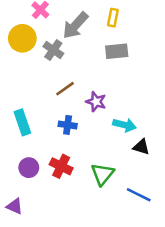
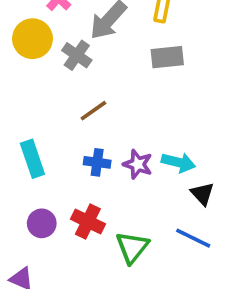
purple star: (96, 102) -> (138, 164), moved
black triangle: (141, 147) -> (202, 194), turned 30
green triangle: (102, 174) -> (132, 247), moved
blue line: (139, 195) -> (193, 238), moved

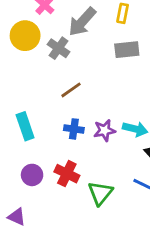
purple star: (138, 164) -> (104, 130), turned -30

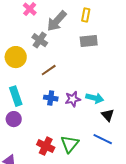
yellow circle: (25, 36) -> (16, 57), moved
red cross: (67, 174) -> (46, 146), moved
purple circle: (32, 175) -> (14, 119), moved

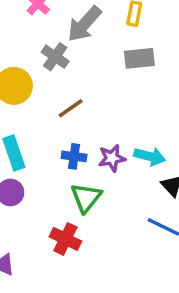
green triangle: (70, 144) -> (86, 198), moved

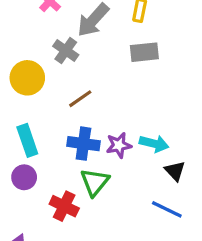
blue cross: (74, 156) -> (83, 144), size x1.4
red cross: (65, 239) -> (64, 206), moved

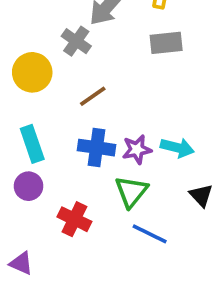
black triangle: (175, 171) -> (201, 195), moved
green triangle: (95, 182) -> (131, 192), moved
blue line: (167, 209) -> (150, 234), moved

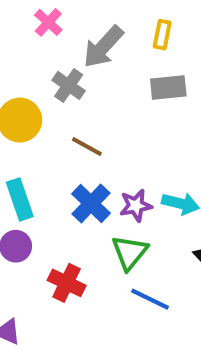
brown line: (93, 96) -> (87, 147), turned 64
blue cross: (96, 148) -> (91, 203), turned 36

